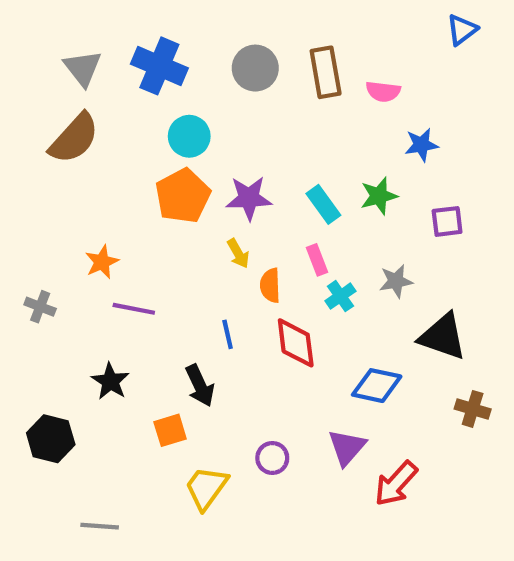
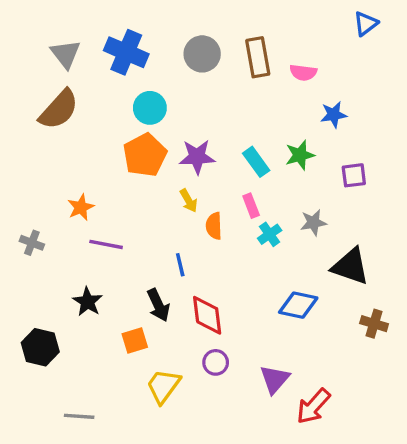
red diamond: (296, 343) -> (207, 315), moved
purple triangle: (347, 447) -> (275, 379), moved
red arrow: (396, 484) -> (313, 406), moved

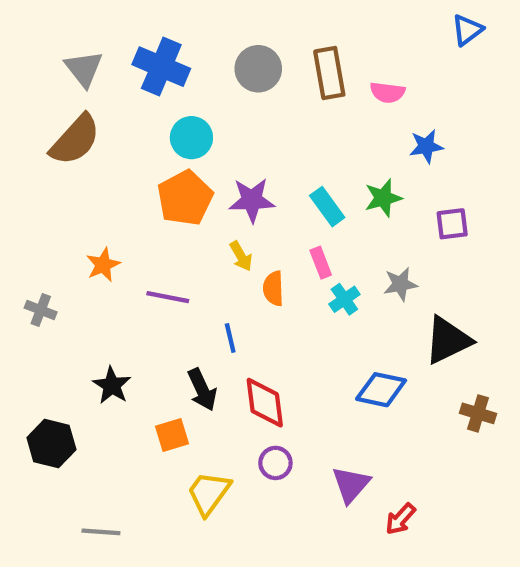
purple line: (106, 244) -> (168, 297), moved
black triangle: (350, 266) -> (448, 340), turned -45
red arrow: (313, 406) -> (400, 519), size x0.7

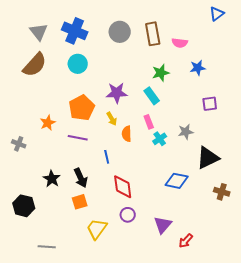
cyan circle: (191, 138) -> (78, 64), moved
orange pentagon: (185, 198) -> (82, 108), moved
green star: (383, 198) -> (161, 73), moved
black arrow: (202, 390) -> (81, 178), moved

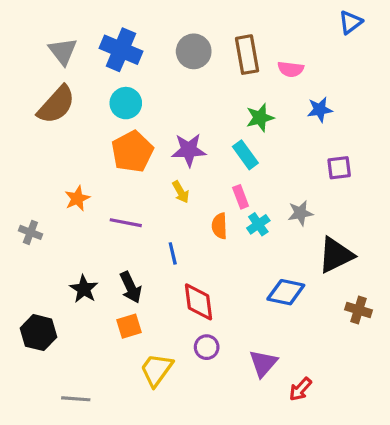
orange pentagon: (82, 108) -> (132, 152), moved
orange semicircle: (127, 134) -> (220, 226), moved

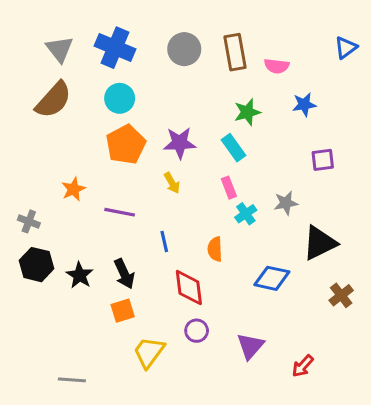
blue triangle: (350, 22) -> (346, 48), moved
orange semicircle: (220, 226) -> (215, 249), moved
brown cross: (359, 310) -> (341, 295), turned 35
black hexagon: (39, 333) -> (37, 265), moved
red arrow: (300, 389) -> (303, 366), moved

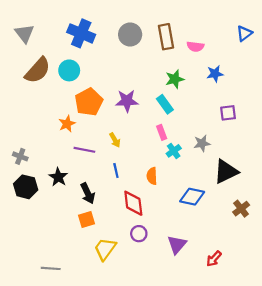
gray triangle: (60, 49) -> (25, 33), moved
cyan circle: (120, 98) -> (69, 70), moved
yellow arrow: (172, 183) -> (115, 140), moved
orange star: (73, 189) -> (67, 124), moved
black star: (80, 275) -> (58, 177), moved

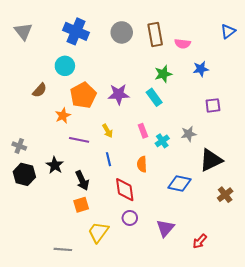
brown semicircle: (38, 70) -> (40, 90), moved, size x0.6
pink rectangle: (162, 132) -> (143, 131), moved
gray line: (51, 268) -> (63, 249), moved

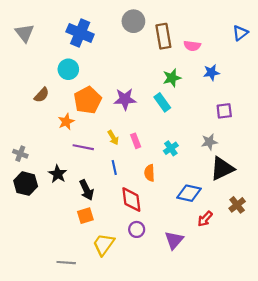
gray circle: (122, 32) -> (133, 21), moved
pink rectangle: (143, 131) -> (136, 141), moved
gray star: (189, 134) -> (209, 142), moved
red arrow: (200, 241) -> (205, 219), moved

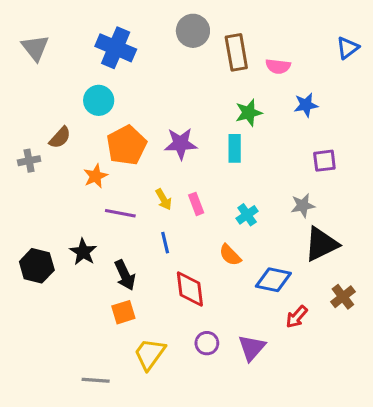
cyan rectangle: (162, 102) -> (235, 148), turned 36
gray cross: (20, 154) -> (29, 161), moved, turned -32
orange semicircle: (149, 173) -> (230, 255), moved, turned -42
purple circle: (137, 229) -> (207, 343), moved

